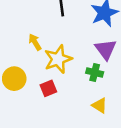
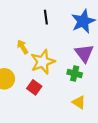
red square: (48, 88) -> (34, 87), turned -32

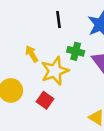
green cross: (75, 73) -> (76, 51), moved

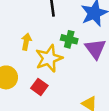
yellow arrow: (32, 54) -> (26, 42), turned 42

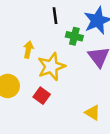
green cross: (69, 39) -> (74, 36), moved

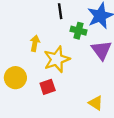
red square: (42, 96) -> (48, 87), turned 35

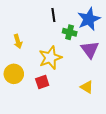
yellow arrow: (35, 43) -> (18, 41), moved, turned 152
yellow triangle: (96, 103) -> (87, 87), moved

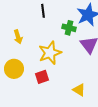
black line: (53, 15) -> (43, 11), moved
yellow triangle: (87, 87) -> (79, 90), moved

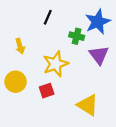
black line: (43, 11) -> (48, 17), turned 32
yellow triangle: (79, 90) -> (88, 105), size x1.5

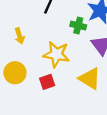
yellow star: (56, 64) -> (56, 54), turned 30
yellow triangle: (88, 105) -> (90, 78), moved

